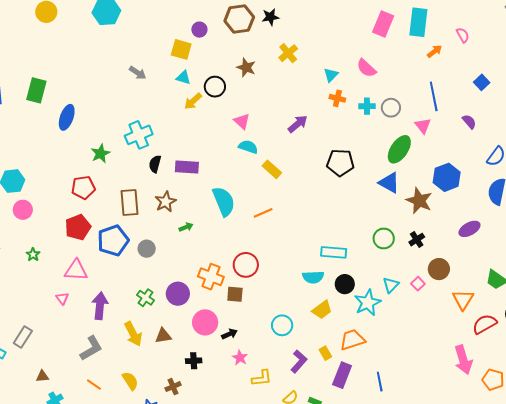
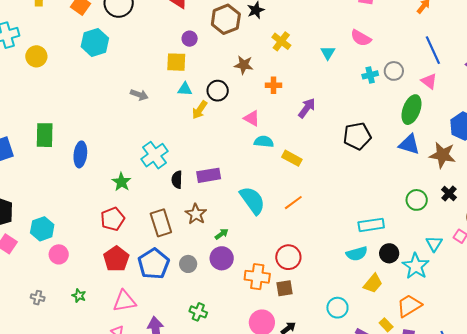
orange cross: (337, 98) -> (274, 85), moved
purple circle: (178, 294) -> (222, 258), moved

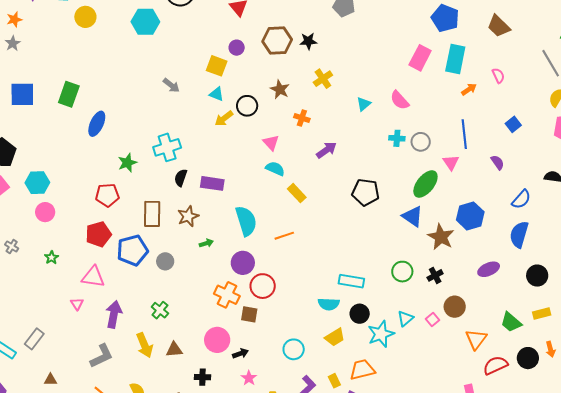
purple circle: (222, 258) -> (243, 263), moved

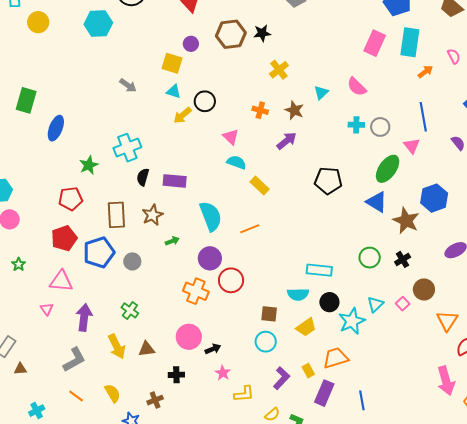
brown star: (280, 89) -> (294, 110), moved
brown square: (249, 314) -> (269, 314), moved
brown triangle: (50, 380) -> (20, 369), moved

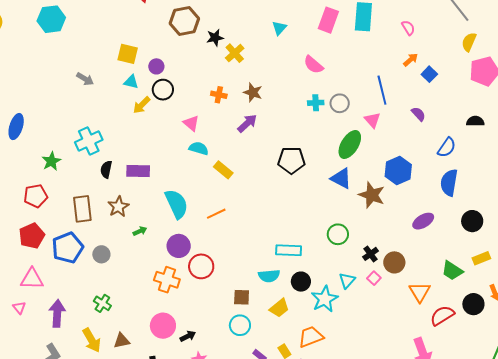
black star: (262, 33) -> (215, 38), moved
purple circle: (191, 44) -> (156, 66), moved
orange arrow: (425, 72) -> (411, 60), moved
cyan triangle: (321, 93) -> (279, 28), moved
black cross: (403, 259) -> (370, 254), moved

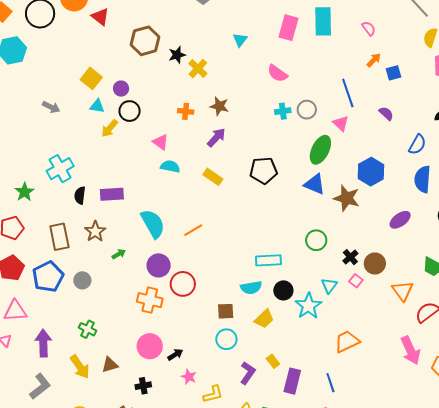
yellow square: (128, 54) -> (91, 78), turned 30
blue square: (429, 74) -> (394, 73), turned 35
yellow rectangle: (223, 170) -> (213, 177), moved
orange trapezoid: (311, 337) -> (347, 341), moved

